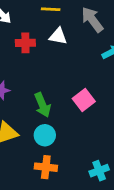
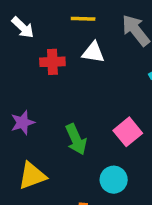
cyan circle: (45, 135) -> (114, 180), moved

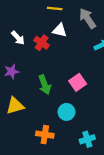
white arrow: (23, 27) -> (18, 38), moved
red cross: (52, 62) -> (42, 43), moved, turned 32

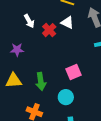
green arrow: (45, 85) -> (41, 81), moved
cyan circle: (67, 112) -> (66, 97), moved

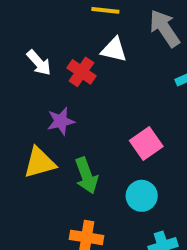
purple star: (17, 50) -> (61, 121), moved
yellow triangle: (14, 80) -> (40, 163), moved

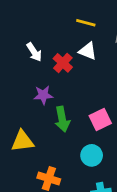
yellow triangle: (40, 163) -> (22, 141), moved
green arrow: (86, 175) -> (62, 119), moved

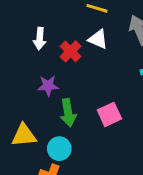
white arrow: (34, 52) -> (40, 39), turned 36
cyan circle: (92, 155) -> (59, 149), moved

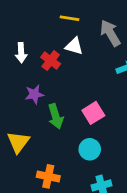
yellow triangle: (24, 135) -> (18, 142), turned -40
cyan circle: (59, 149) -> (90, 149), moved

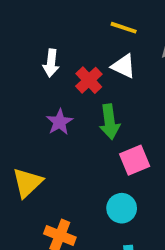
purple star: (34, 94) -> (60, 122), turned -30
green arrow: (56, 116) -> (110, 122), moved

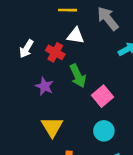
white arrow: (51, 63) -> (26, 49), turned 42
yellow triangle: (27, 183) -> (52, 127), moved

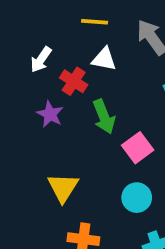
white arrow: (26, 49) -> (41, 60), moved
purple star: (44, 86) -> (50, 114), moved

